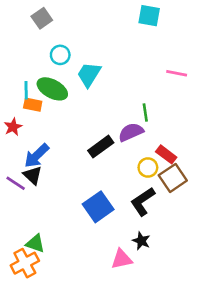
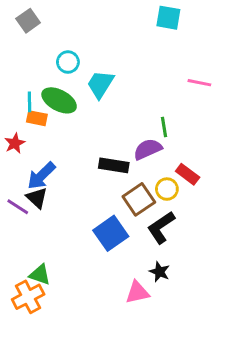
gray square: (42, 18) -> (28, 21), moved
black rectangle: (101, 147) -> (114, 165), turned 45
brown square: (173, 178) -> (139, 199), moved

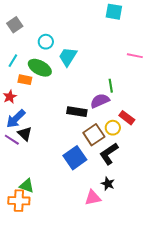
gray square: (28, 21) -> (15, 25), moved
cyan line: (30, 102) -> (13, 61), moved, turned 32
blue arrow: (41, 176) -> (16, 119), moved
orange cross: (28, 297) -> (19, 201), turned 30

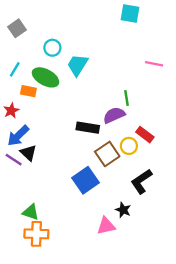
black L-shape: (109, 154) -> (141, 181), moved
orange cross: (19, 201) -> (36, 234), moved

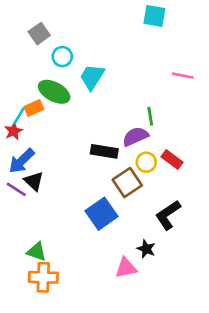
gray square: (17, 28) -> (39, 34), moved
cyan line: (15, 69) -> (19, 116), moved
orange rectangle: (28, 91) -> (34, 108), turned -35
yellow circle: (129, 146) -> (146, 162), moved

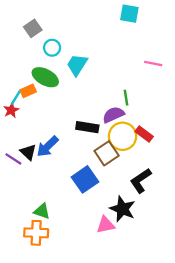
blue arrow: (22, 161) -> (48, 147), moved
yellow circle: (146, 162) -> (122, 136), size x1.6
black star: (146, 249) -> (122, 209), size x1.6
green triangle: (37, 252) -> (42, 211), moved

